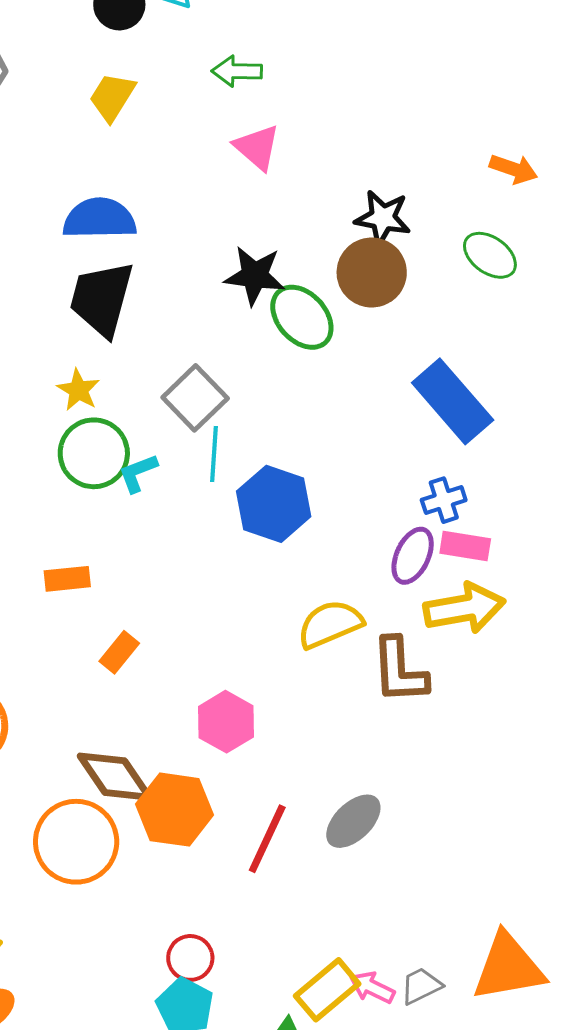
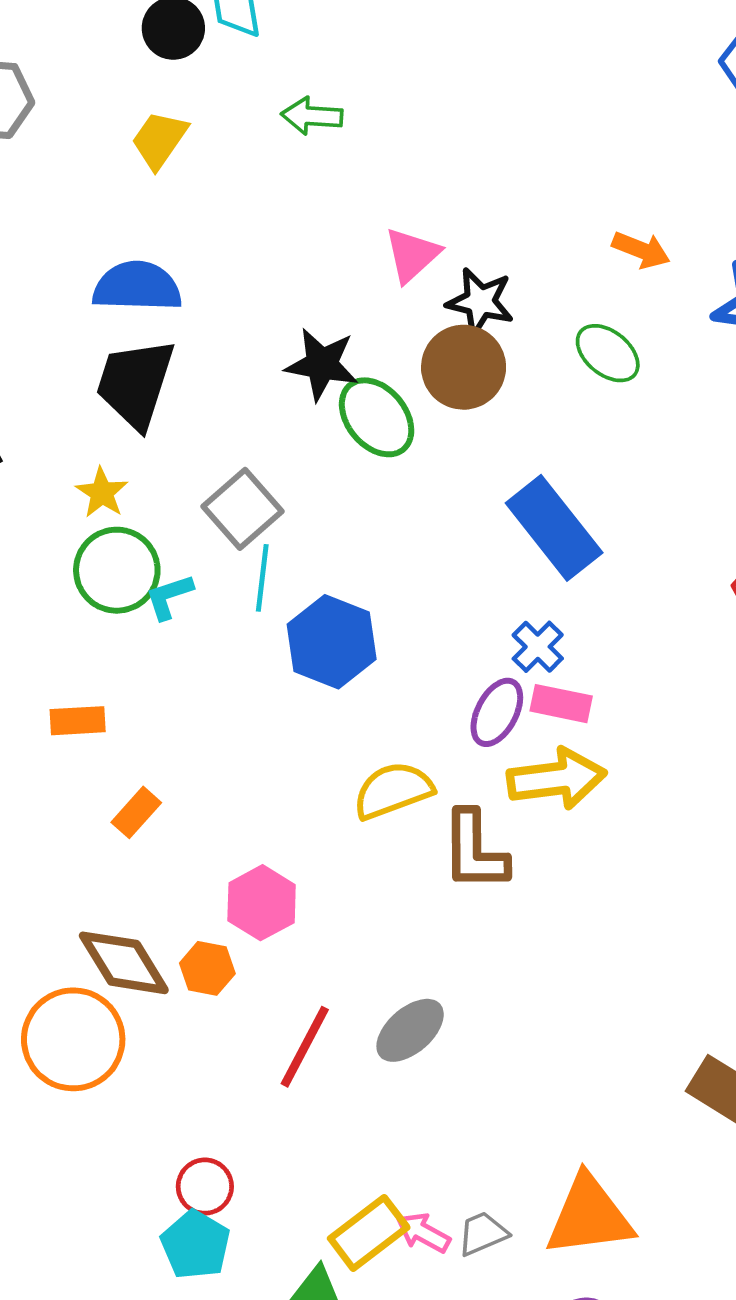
pink triangle: (257, 147) -> (412, 255), moved, turned 34
blue cross: (444, 500) -> (538, 647), turned -30
orange hexagon: (175, 810) -> (207, 968), moved, size x0.6

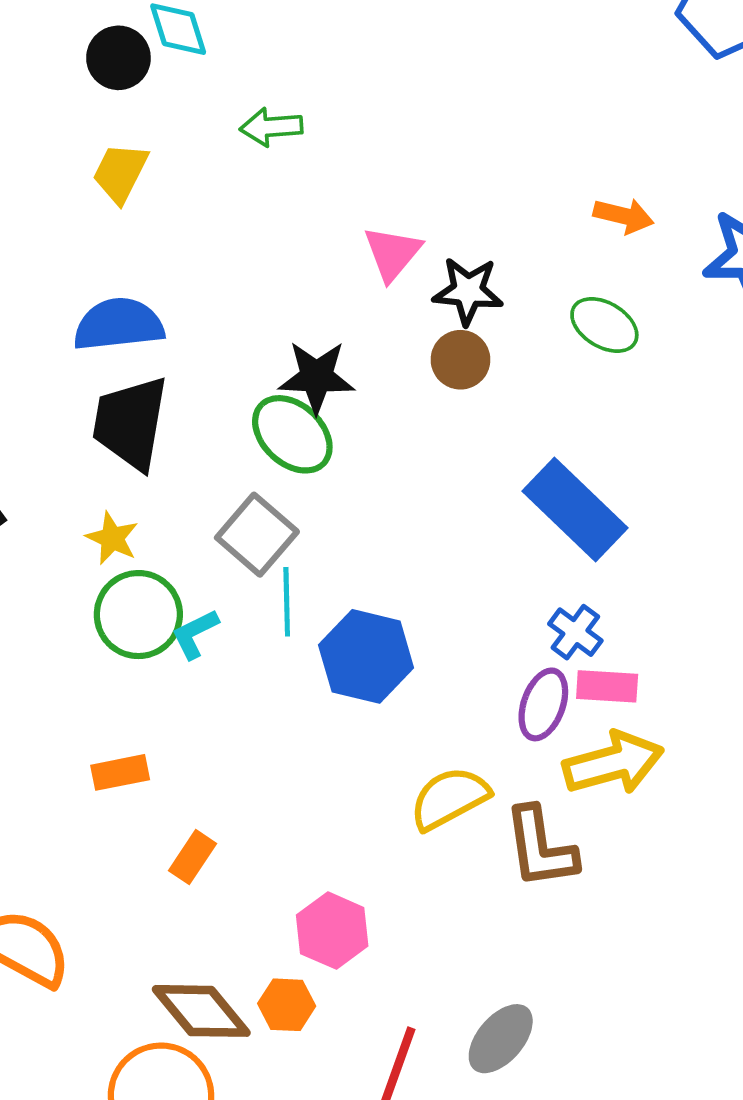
brown circle: (464, 367) -> (460, 360), size x0.7
green ellipse: (377, 417) -> (292, 434), moved

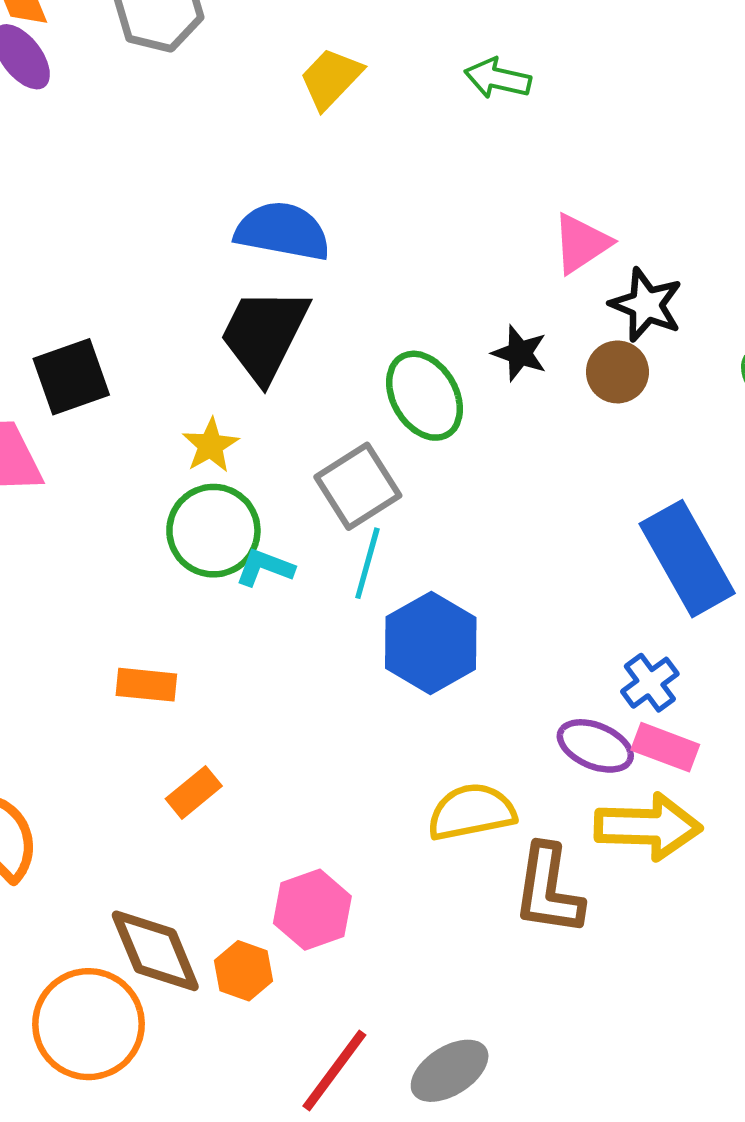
black star: (317, 377) -> (520, 353), moved, size x0.7
cyan L-shape: (195, 634) -> (265, 568), turned 30
purple ellipse: (543, 704) -> (595, 746), turned 76

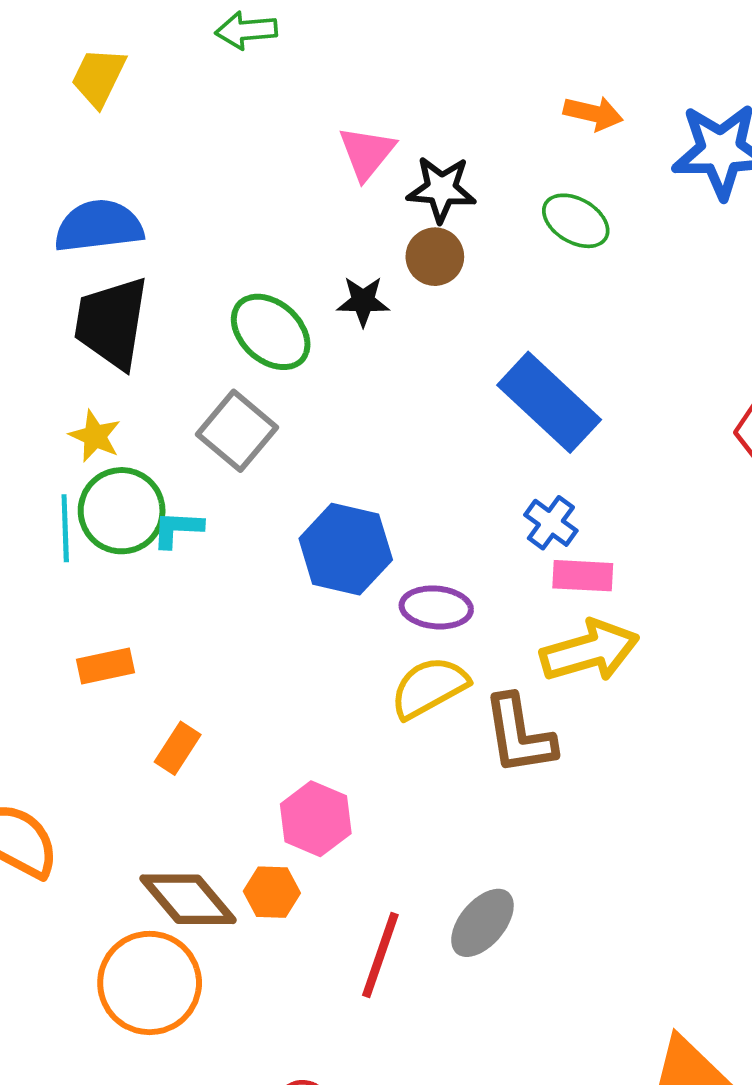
black star: (520, 353) -> (363, 301), moved
cyan line: (367, 563) -> (65, 528), moved
purple ellipse: (595, 746) -> (436, 607), moved

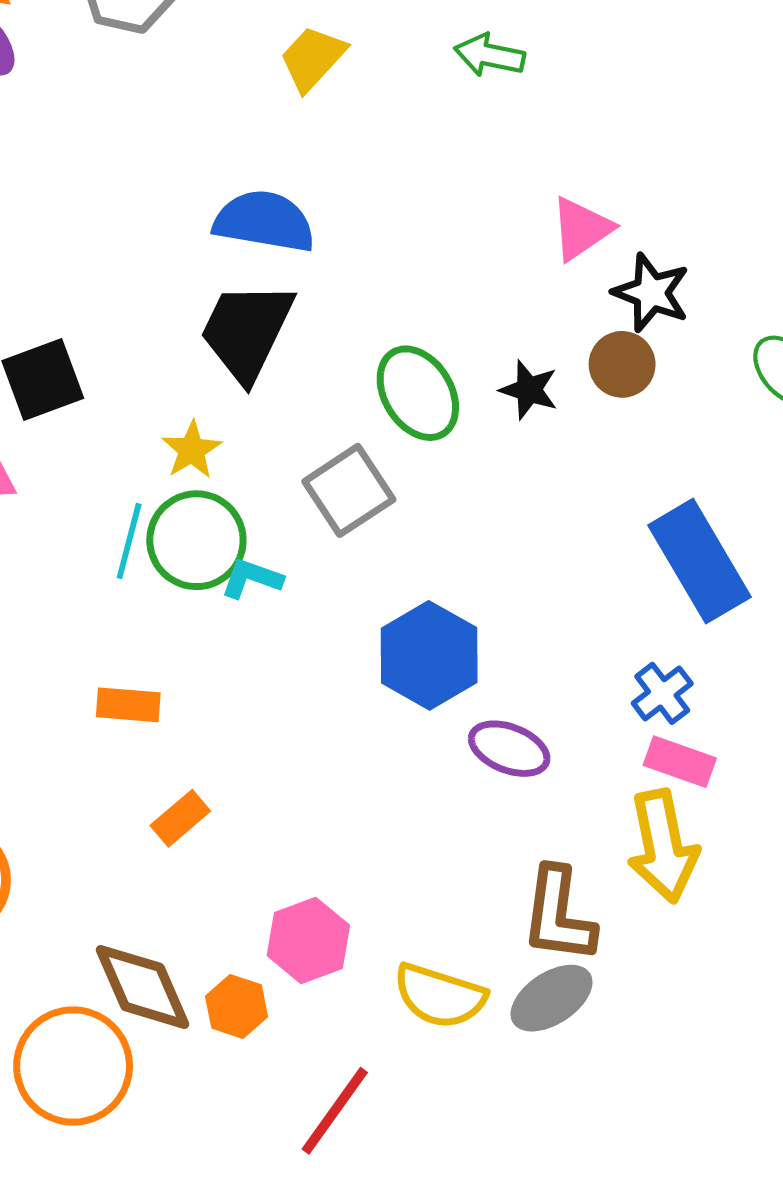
yellow arrow: (590, 651) -> (663, 846), turned 78
yellow semicircle: (429, 687) -> (440, 996), moved, turned -150
gray ellipse: (482, 923) -> (552, 998), moved

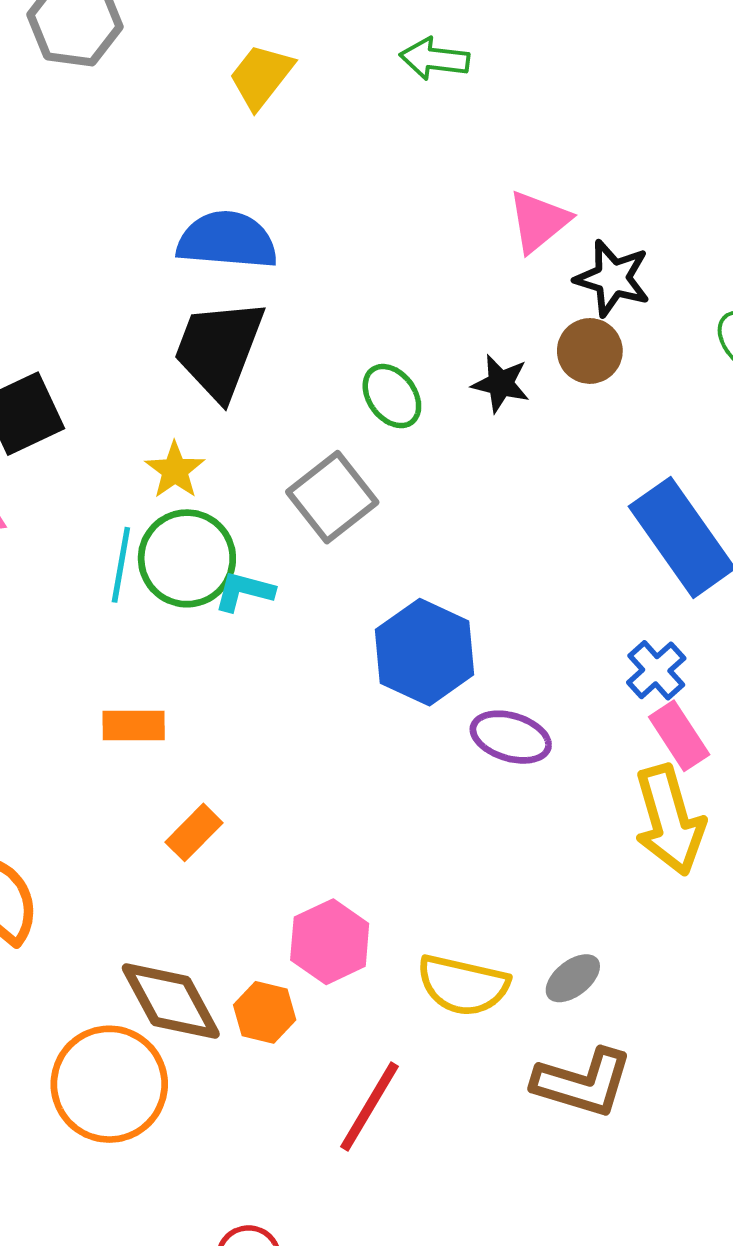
green ellipse: (418, 393) -> (392, 396), size x0.7
pink rectangle: (680, 762) -> (679, 736), turned 42
brown L-shape: (558, 915) -> (583, 1083), moved, turned -76
gray ellipse: (552, 998) -> (573, 978), size x0.7

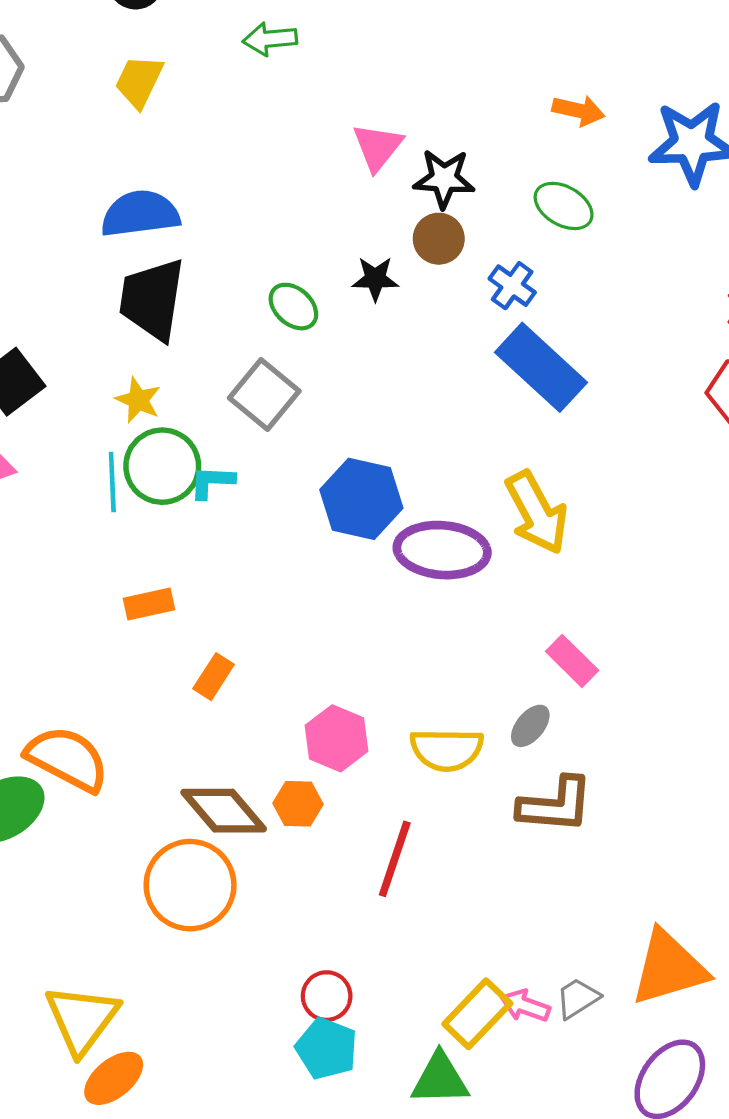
blue cross: (656, 670) -> (512, 286), moved
pink rectangle: (679, 736) -> (572, 661), moved
purple ellipse: (511, 737) -> (442, 550), size x1.5
yellow arrow: (669, 820) -> (537, 513), moved

